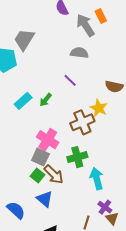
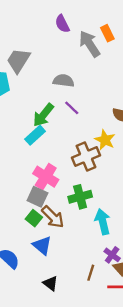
gray semicircle: (79, 53) -> (63, 81), moved
green arrow: (46, 100) -> (43, 115), moved, size x1.5
cyan rectangle: (23, 101) -> (35, 135), moved

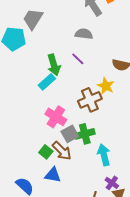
gray semicircle: (63, 81) -> (84, 34), moved
green arrow: (43, 115) -> (54, 65), turned -55
gray square: (37, 197) -> (70, 134), moved, turned 36
blue triangle: (42, 245) -> (53, 175), turned -30

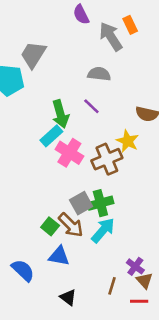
pink cross: (56, 117) -> (69, 153), moved
cyan arrow: (104, 155) -> (103, 230), moved, turned 55

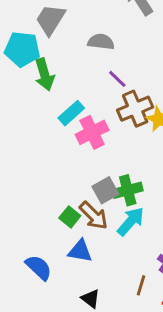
gray semicircle: (99, 74) -> (101, 42), moved
green arrow: (60, 114) -> (45, 74), moved
pink cross: (69, 153) -> (92, 132), turned 32
brown cross: (107, 159) -> (135, 109), moved

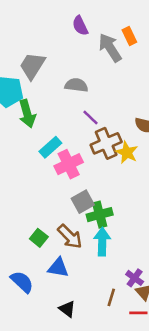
gray square: (105, 190) -> (83, 202), moved
green square: (70, 217) -> (39, 238), moved
cyan arrow: (131, 221) -> (102, 242), turned -40

